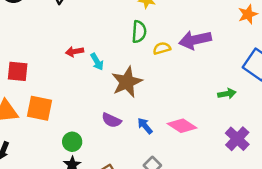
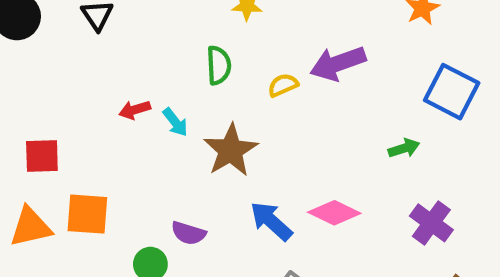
green semicircle: (139, 32) -> (219, 65), moved
purple semicircle: (111, 120) -> (188, 233), moved
blue arrow: (145, 126) -> (271, 221), size x1.5

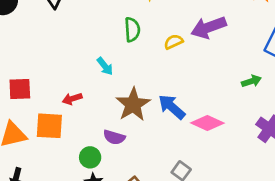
red arrow: (135, 110) -> (72, 99), moved
brown star: (231, 150) -> (133, 104), moved
blue arrow: (271, 221) -> (172, 107), moved

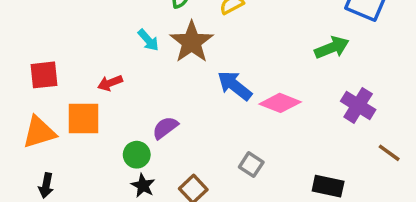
green arrow: (251, 81) -> (332, 48), size x1.4
brown star: (133, 104) -> (192, 42), moved
purple semicircle: (114, 137) -> (165, 128), turned 130

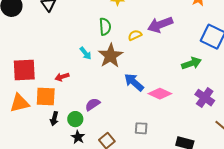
red square: (44, 75) -> (24, 70), size x1.4
gray square: (251, 165) -> (141, 128), turned -32
black arrow: (46, 186) -> (54, 119), moved

